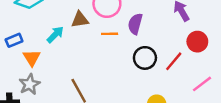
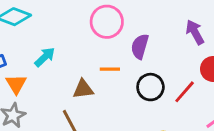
brown triangle: (80, 20) -> (83, 89), moved
orange line: (110, 34) -> (110, 69), moved

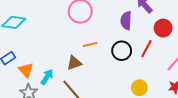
purple semicircle: (140, 46) -> (126, 21), moved
cyan arrow: (45, 57) -> (47, 77), moved

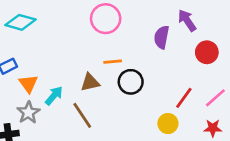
red line: (147, 49) -> (184, 98), moved
black circle: (122, 51) -> (131, 82), moved

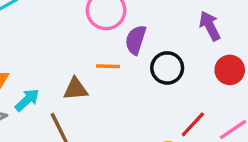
purple semicircle: (162, 37) -> (136, 40), moved
black circle: (131, 82) -> (167, 68), moved

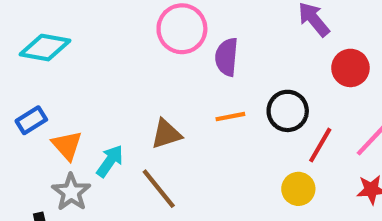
orange line: (108, 66) -> (230, 117), moved
black circle: (167, 68) -> (288, 111), moved

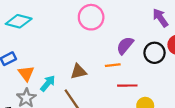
purple semicircle: (227, 57) -> (125, 45), moved, turned 30
black circle: (288, 111) -> (155, 53), moved
red line: (320, 145) -> (127, 86), moved, turned 54

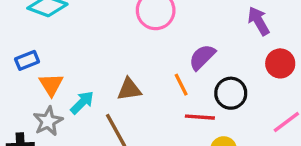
black circle: (155, 53) -> (231, 93), moved
orange line: (113, 65) -> (181, 85), turned 64

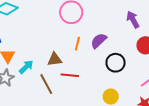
orange line: (181, 85) -> (77, 44), moved, turned 40
red line: (200, 117) -> (70, 75), moved

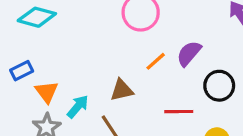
orange line: (77, 44) -> (156, 61), turned 40
red line: (70, 75) -> (179, 112), moved

